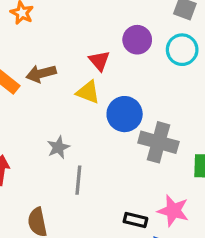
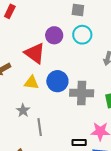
red triangle: (99, 61) -> (35, 53), size x1.6
yellow triangle: (88, 92) -> (31, 83), moved

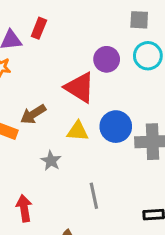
gray star: (23, 110) -> (51, 161), moved

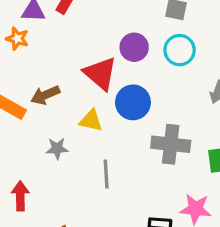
blue circle: (116, 127) -> (133, 102), moved
gray star: (51, 161) -> (57, 148), turned 30
gray line: (94, 196) -> (106, 174), moved

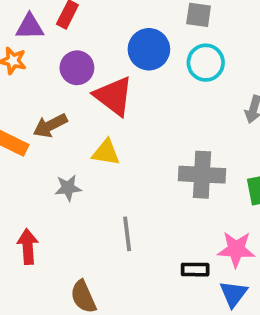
purple circle: (134, 47) -> (77, 68), moved
blue circle: (133, 102) -> (149, 49), moved
gray line: (106, 174) -> (127, 234), moved

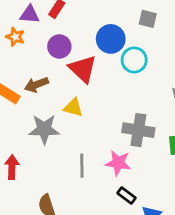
cyan circle: (206, 63) -> (134, 60), moved
gray star: (68, 188) -> (44, 129), size x1.6
pink star: (236, 249) -> (118, 163), moved
black rectangle: (195, 270) -> (126, 195), turned 30

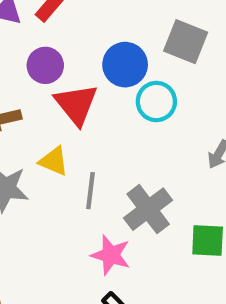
gray square: (148, 19) -> (186, 42), size x1.5
gray cross: (138, 130) -> (148, 209), turned 36
gray line: (82, 166) -> (90, 191), moved

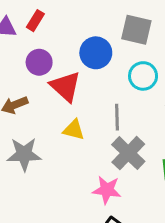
cyan circle: (156, 102) -> (143, 76), moved
yellow triangle: (54, 161) -> (74, 130), moved
gray line: (90, 191) -> (117, 117), moved

